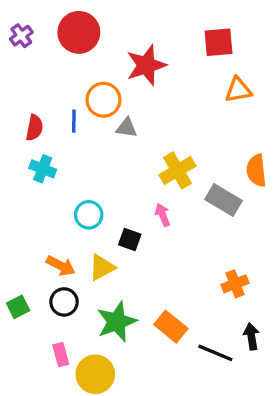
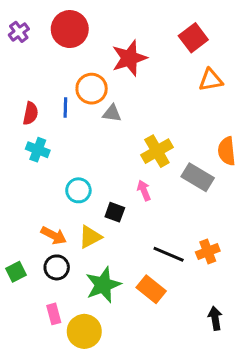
red square: (219, 42) -> (193, 38), turned -32
black arrow: (251, 336) -> (215, 318), moved
black line: (215, 353) -> (169, 254), moved

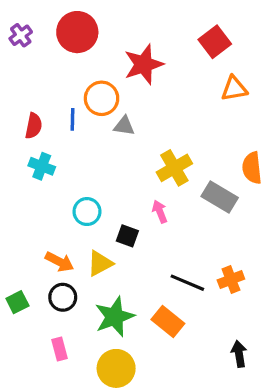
yellow circle: (84, 331) -> (116, 368), moved

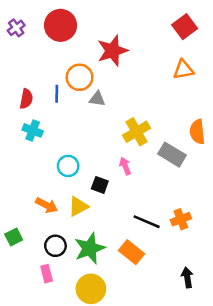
red square: (215, 42) -> (185, 27), moved
black circle: (63, 297) -> (55, 246), moved

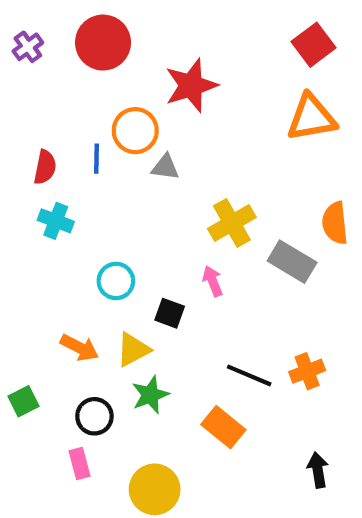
orange triangle: (183, 70) -> (311, 118), size x1.4
green star: (90, 248) -> (150, 395), moved, size x0.7

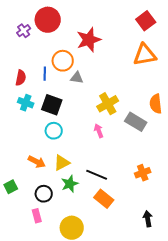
purple cross: (28, 47) -> (24, 31), moved
black square: (170, 313) -> (52, 105), moved, size x1.5
black line: (249, 375) -> (97, 175), moved

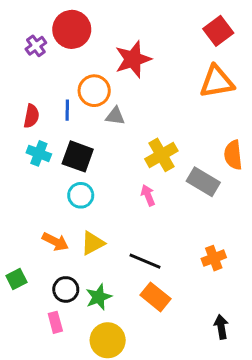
green star: (70, 184) -> (99, 297), moved

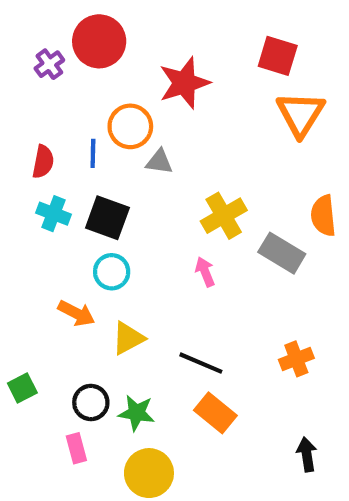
red square: (218, 31) -> (278, 56), moved, turned -36
orange triangle: (217, 82) -> (300, 114), turned -48
orange arrow: (55, 242) -> (76, 313), moved
green star: (99, 297) -> (137, 413), turned 30

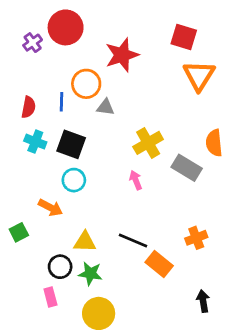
yellow triangle: (128, 338) -> (85, 242), moved, turned 30
green square: (22, 388) -> (19, 232), moved
orange rectangle: (215, 413) -> (159, 264), moved

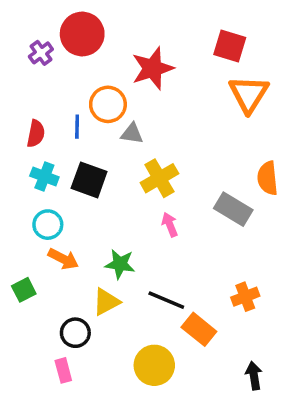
yellow cross: (148, 143) -> (159, 178), moved
cyan circle: (74, 180) -> (48, 225), moved
yellow triangle: (85, 242) -> (106, 302), turned -30
green star: (90, 274) -> (120, 264), moved
yellow circle: (99, 313) -> (154, 365), moved

